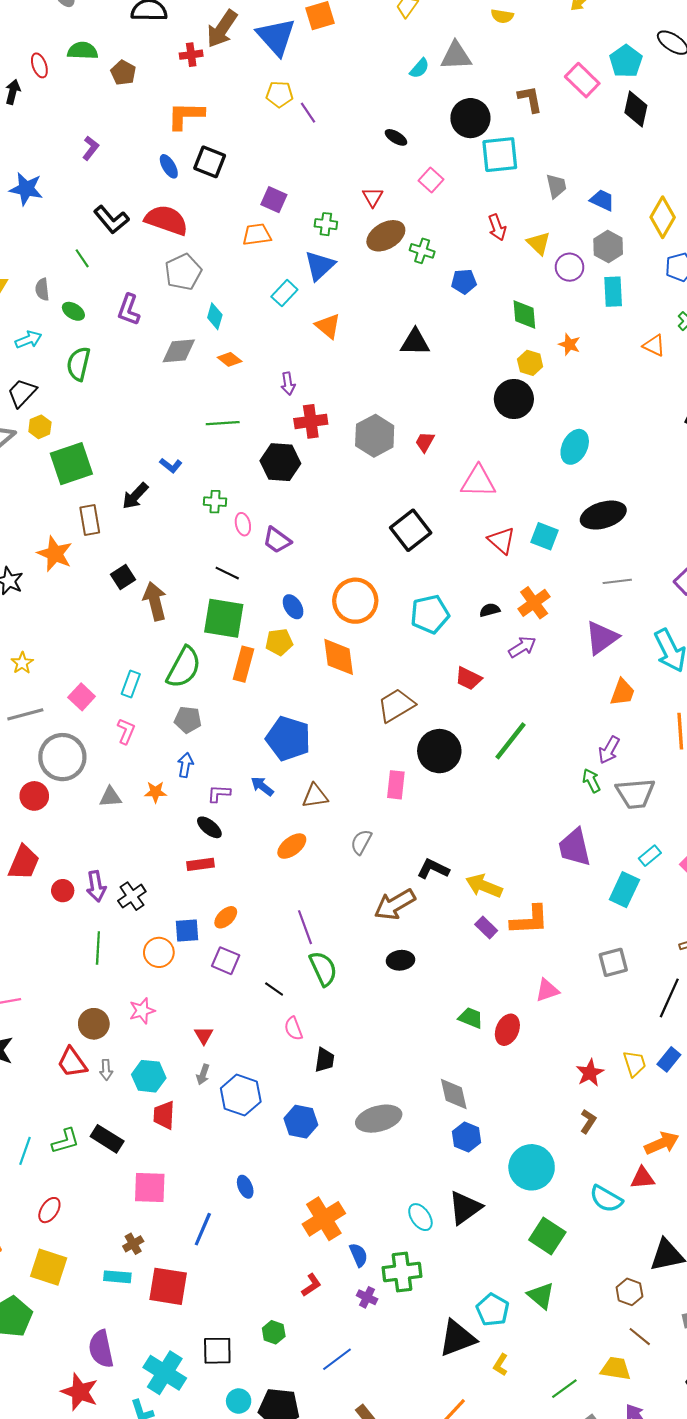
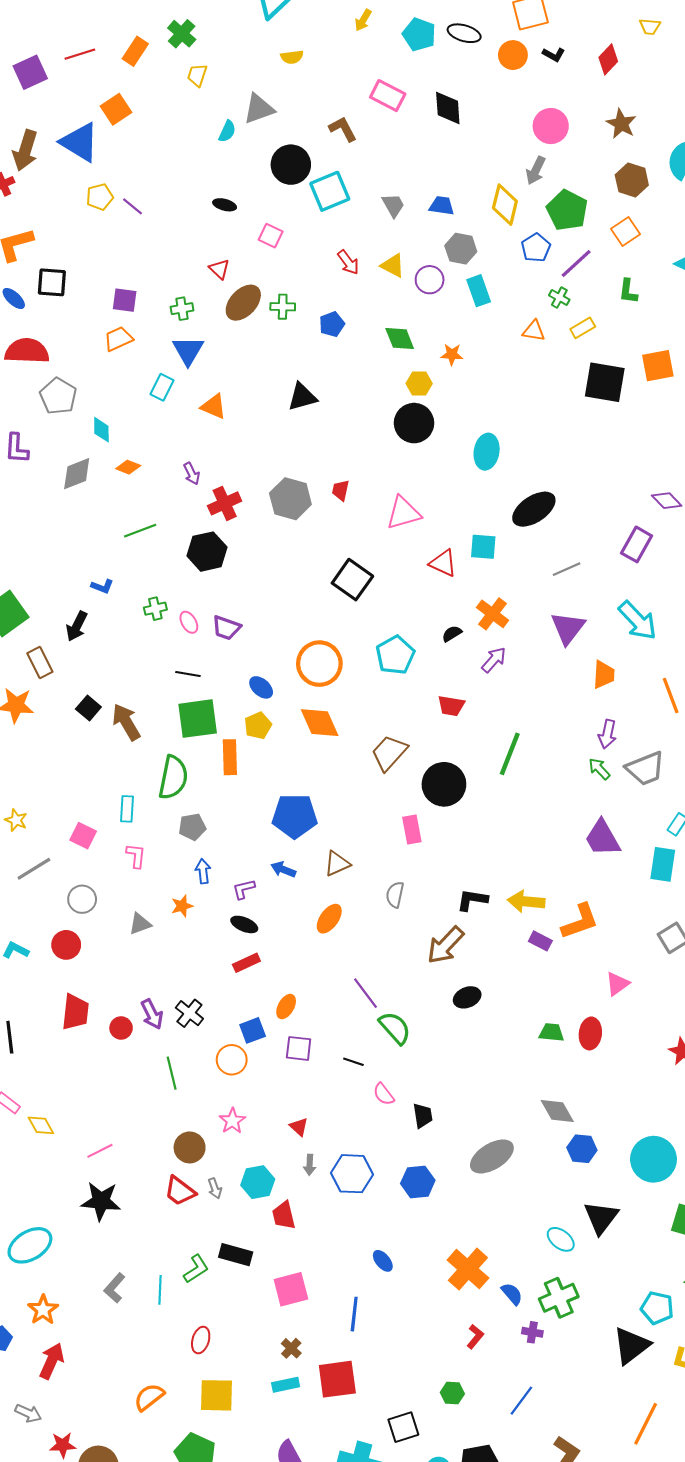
cyan pentagon: (626, 61) -> (419, 34), moved
gray circle: (62, 757) -> (82, 899), size x0.6

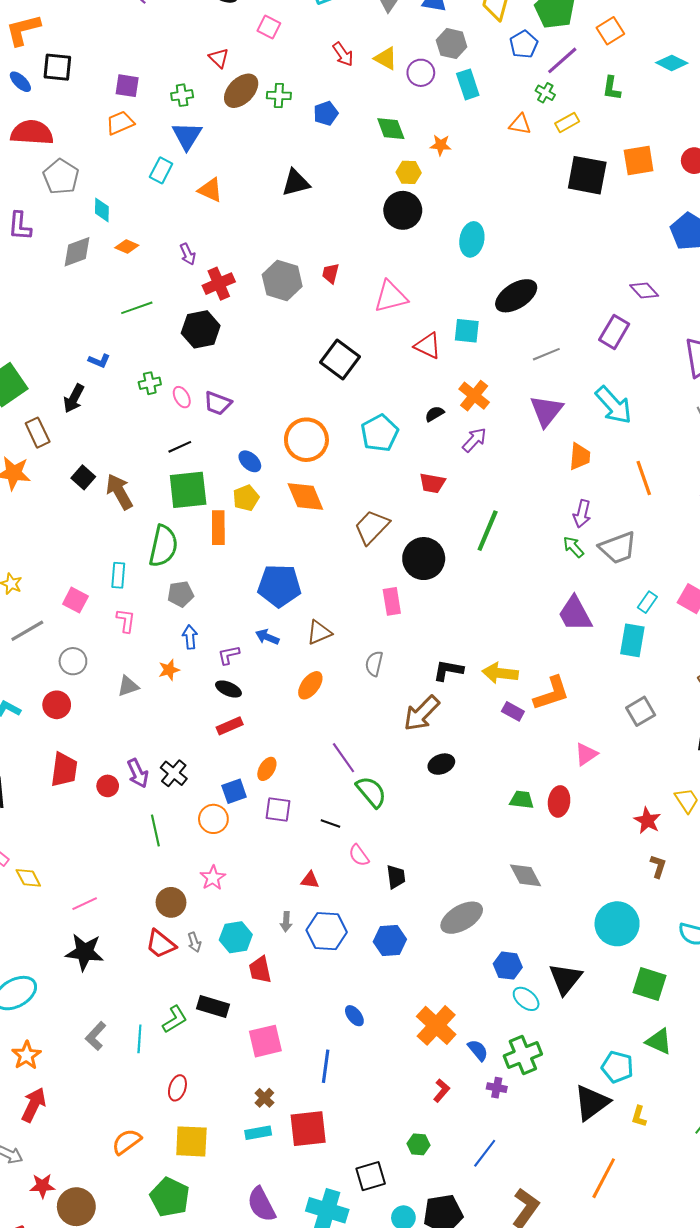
black line: (188, 674) -> (180, 447), turned -35
red triangle: (299, 1127) -> (310, 880), moved, turned -36
blue hexagon: (582, 1149) -> (508, 966), moved

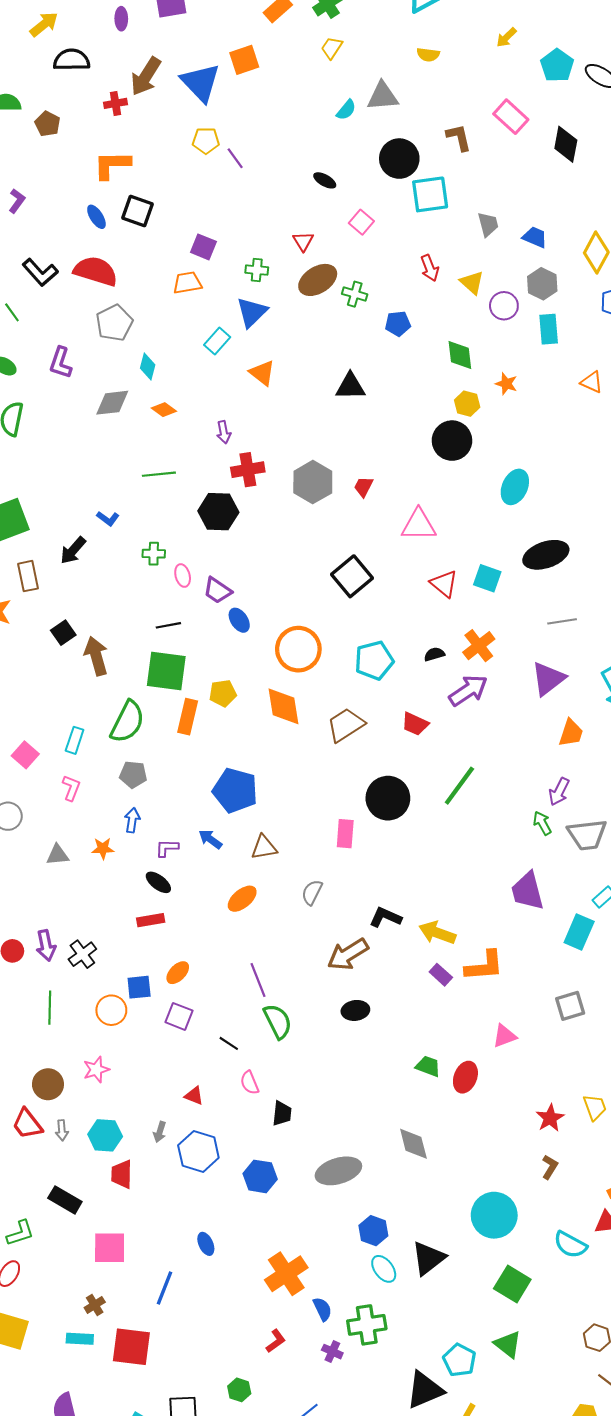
purple arrow: (474, 440) -> (468, 690), size x1.4
blue ellipse: (250, 461) -> (239, 620), moved
brown trapezoid: (372, 527) -> (346, 725), moved
green L-shape: (175, 1019) -> (20, 1233), moved

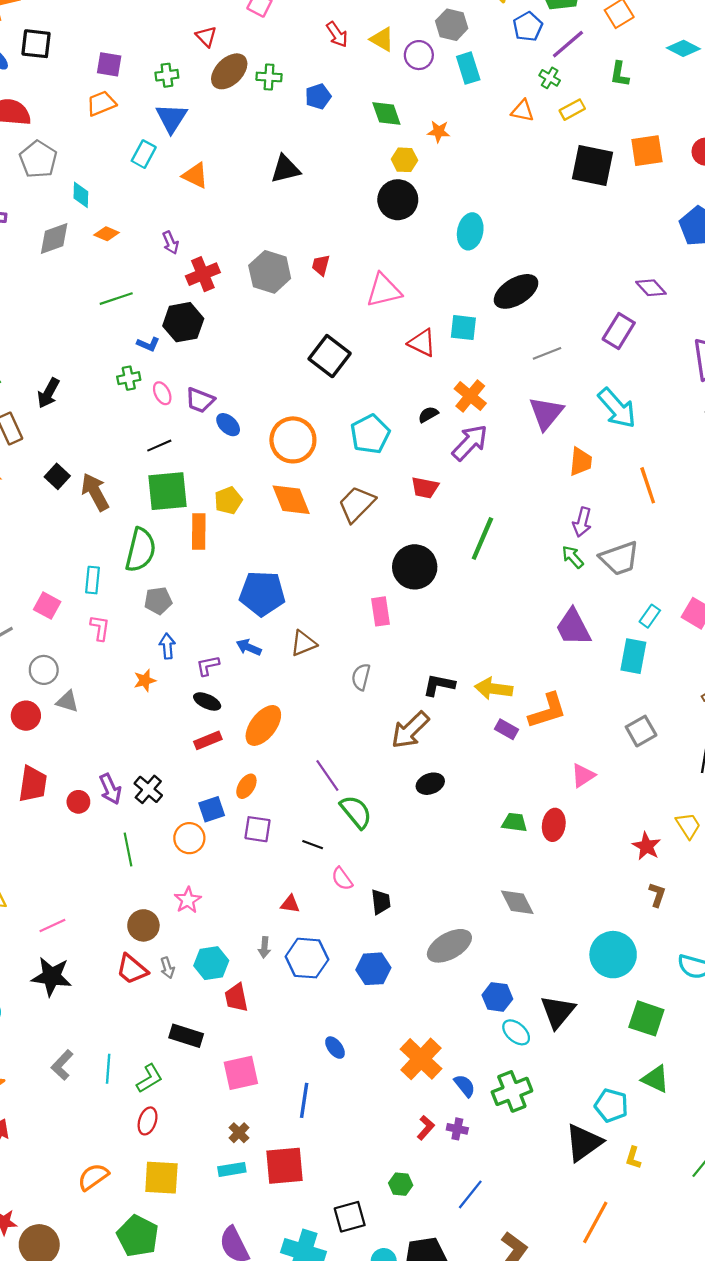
blue L-shape: (108, 518) -> (148, 344), moved
gray triangle: (58, 855) -> (67, 701), moved, turned 35
orange ellipse: (242, 899) -> (263, 725), moved, size x1.4
purple cross: (332, 1352) -> (457, 1129), moved

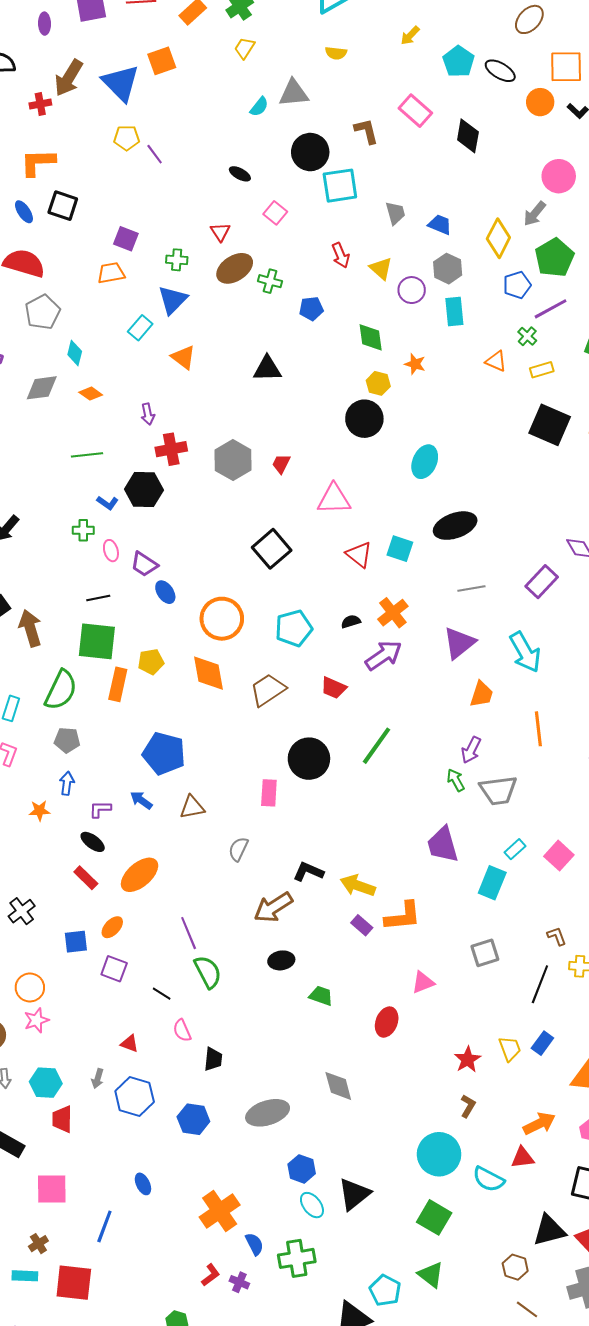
red rectangle: (208, 740) -> (86, 878), turned 55
green trapezoid: (514, 822) -> (321, 996), moved
orange circle: (189, 838) -> (30, 987), moved
cyan circle: (613, 955) -> (439, 1154), moved

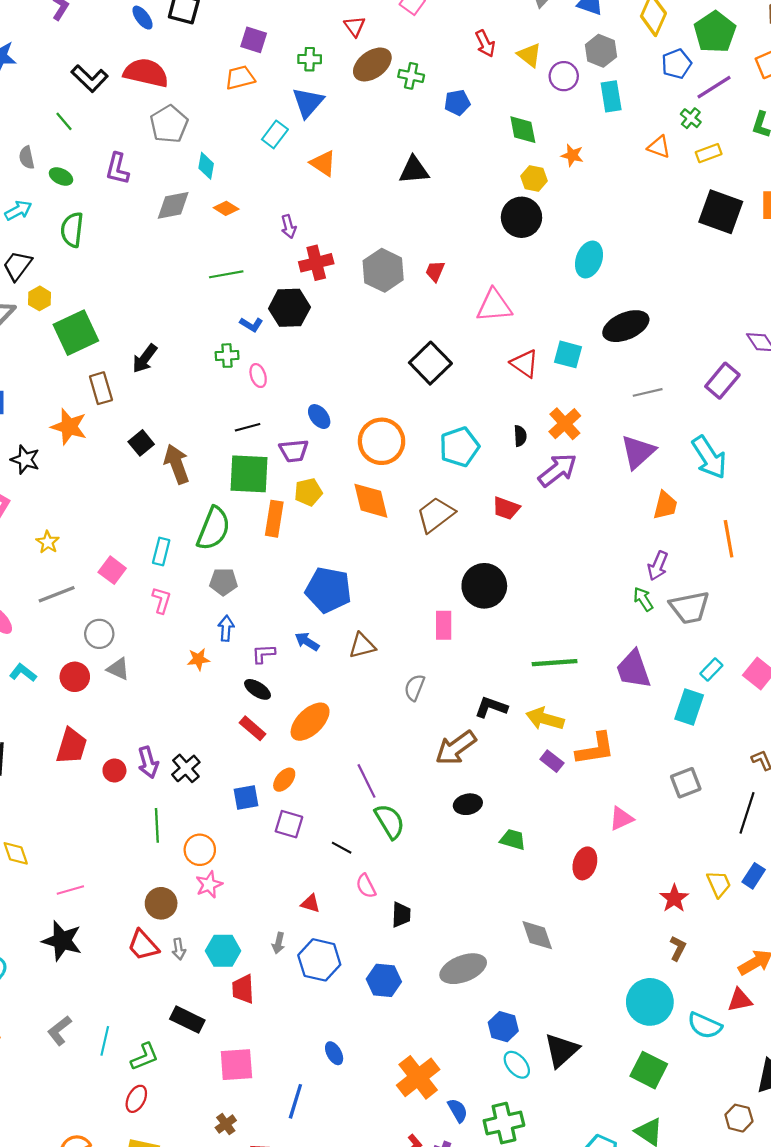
purple trapezoid: (144, 564) -> (294, 451), moved, turned -36
black semicircle: (351, 622) -> (520, 436), turned 108
green line: (377, 746) -> (555, 663), moved, turned 54

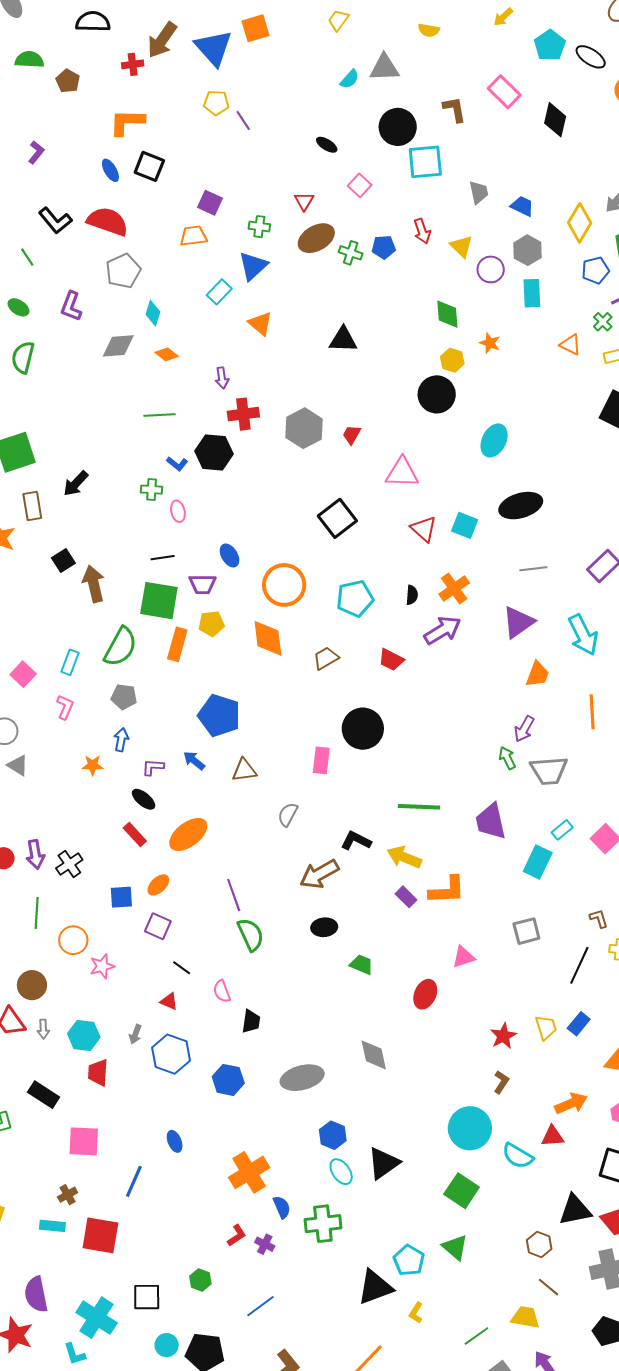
blue pentagon: (457, 103) -> (384, 247), moved
brown trapezoid: (436, 515) -> (326, 658), size x0.7
black line: (342, 848) -> (182, 968), moved
pink star: (209, 885) -> (102, 966), moved

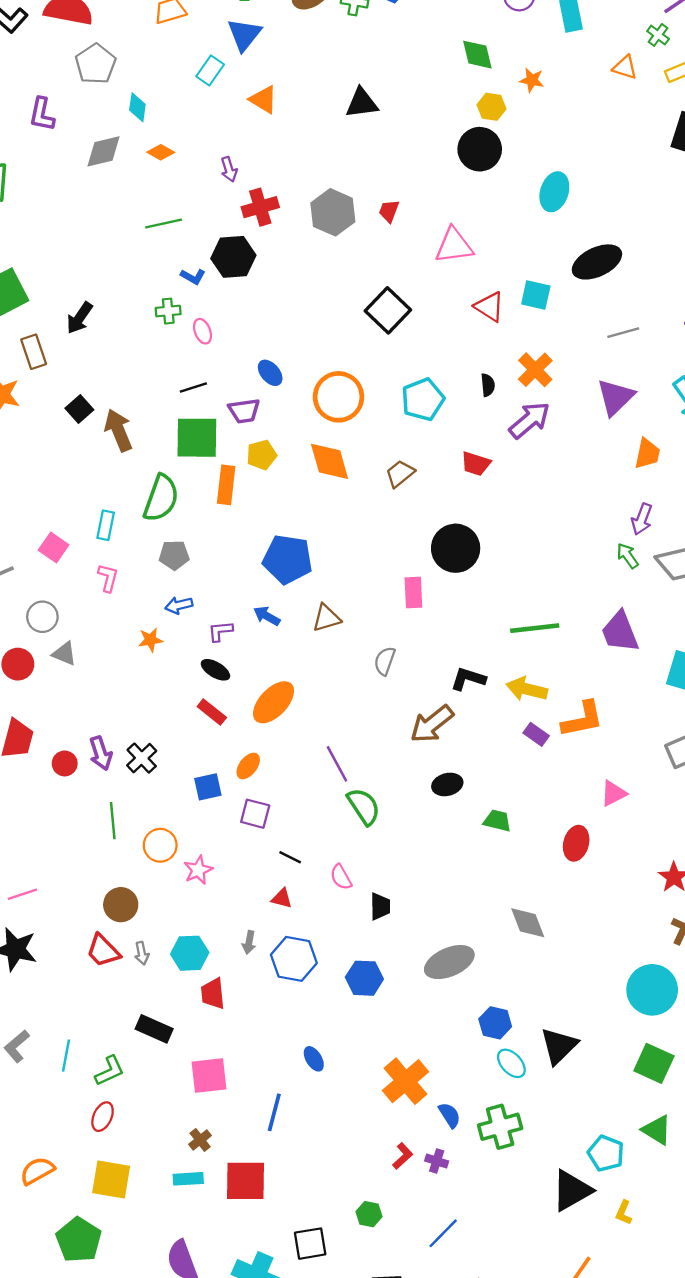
blue arrow: (121, 740) -> (179, 605), turned -105

